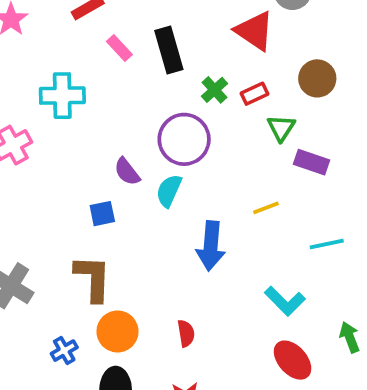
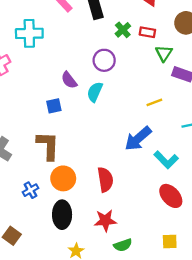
red rectangle: (254, 94) -> (147, 32), turned 35
purple circle: (184, 139) -> (104, 60), size x0.7
blue arrow: (211, 246) -> (138, 139), moved, turned 44
red semicircle: (186, 333) -> (105, 180), size x1.5

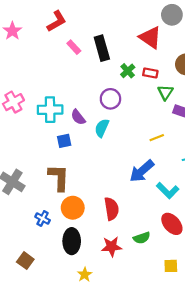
cyan cross: (29, 33) -> (50, 110), moved
blue cross: (30, 190) -> (43, 218), turned -32
green semicircle: (123, 245) -> (142, 238), moved

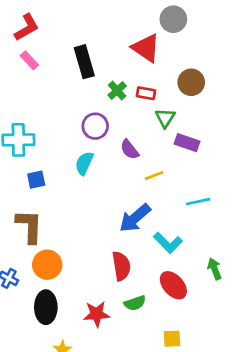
pink rectangle: (74, 47) -> (29, 60), moved
purple semicircle: (78, 117) -> (129, 149), moved
red semicircle: (112, 209) -> (121, 266), moved

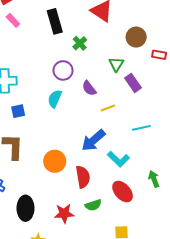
red rectangle: (146, 93) -> (159, 55), moved
purple rectangle: (187, 143) -> (133, 83), turned 36
orange circle: (47, 265) -> (55, 161), moved

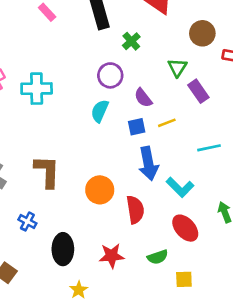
blue square: (18, 111) -> (137, 127), moved
blue arrow: (93, 140) -> (148, 164), turned -60
green semicircle: (93, 205) -> (158, 257), moved

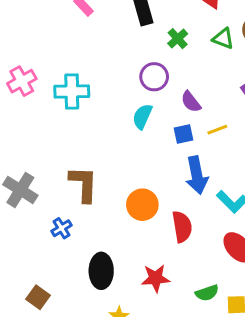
green triangle: (177, 68) -> (223, 39), moved, turned -42
blue cross: (27, 221) -> (61, 228), moved, turned 30
green semicircle: (158, 257) -> (207, 293), moved

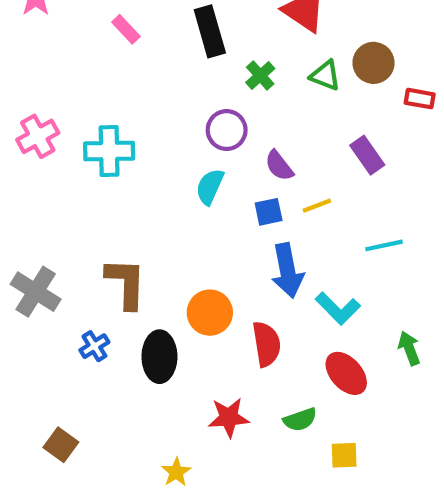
black ellipse: (101, 271) -> (159, 357), moved
green semicircle: (207, 293) -> (300, 420), moved

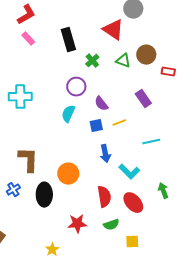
blue arrow: (287, 271) -> (105, 154), size x0.7
red semicircle: (266, 344) -> (104, 197), moved

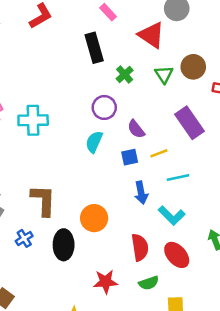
pink rectangle: (28, 39) -> (108, 12), moved
green triangle: (123, 61) -> (164, 74), turned 35
purple rectangle: (143, 99) -> (189, 123), size x1.4
cyan line: (151, 142) -> (178, 177), moved

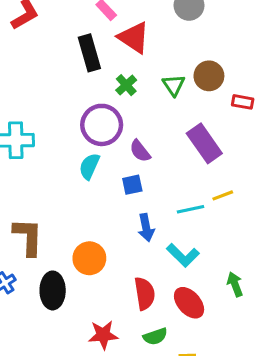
red triangle: (151, 35) -> (134, 38), moved
purple circle: (104, 108) -> (102, 125), size x1.4
yellow line: (159, 153) -> (223, 195), moved

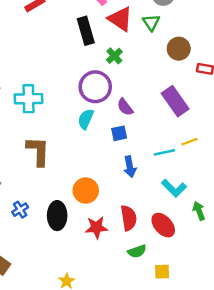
green triangle: (174, 85) -> (151, 22), moved
brown L-shape: (28, 237) -> (38, 151), moved
cyan L-shape: (183, 255) -> (174, 188), moved
red star: (103, 335) -> (96, 227), moved

